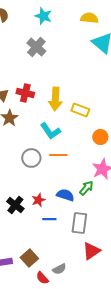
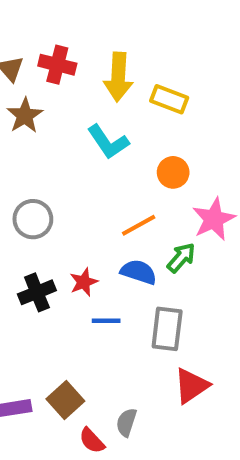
orange circle: (100, 137) -> (173, 172), moved
orange line: (58, 155) -> (139, 225), moved, turned -30
gray circle: (31, 158) -> (33, 219), moved
black cross: (15, 205) -> (37, 292), turned 30
gray semicircle: (59, 269) -> (126, 422), turned 136

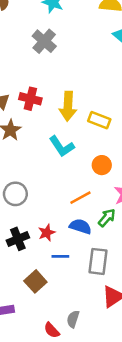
brown square: (65, 400) -> (35, 281), moved

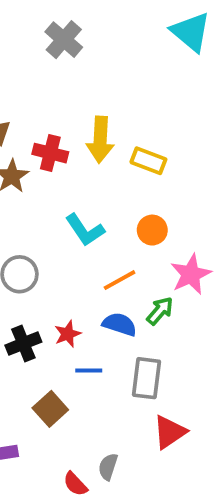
red cross: (30, 99) -> (50, 153), moved
cyan L-shape: (62, 146) -> (85, 230), moved

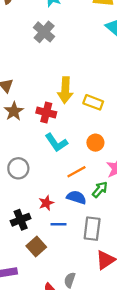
red cross: (50, 153) -> (46, 112), moved
black cross: (23, 344) -> (21, 220), moved

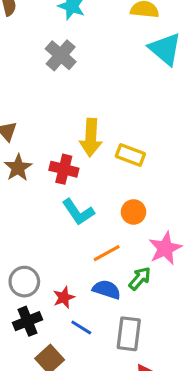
gray circle: (18, 168) -> (24, 282), moved
blue line: (59, 224) -> (81, 327), turned 32

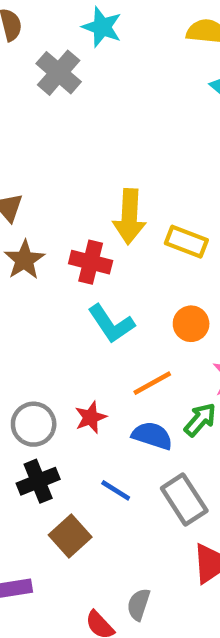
gray cross: (61, 55) -> (59, 73), moved
red star: (64, 297) -> (91, 417), moved
gray rectangle: (129, 334) -> (184, 499), turned -40

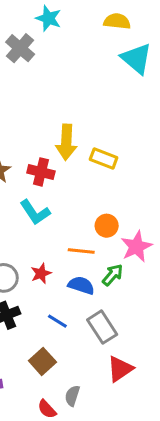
cyan L-shape: (111, 324) -> (35, 212), moved
orange circle: (191, 324) -> (107, 226), moved
orange line: (152, 383) -> (81, 251), turned 35
brown square: (70, 536) -> (42, 361), moved

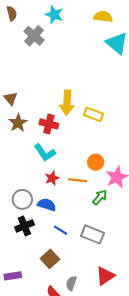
red star: (41, 273) -> (52, 178), moved
blue semicircle: (81, 285) -> (47, 205), moved
gray rectangle: (102, 327) -> (92, 234), turned -35
red triangle: (120, 369) -> (105, 276), moved

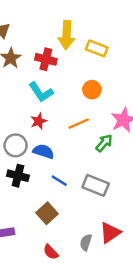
orange circle: (96, 162) -> (92, 90), moved
red star: (52, 178) -> (39, 121), moved
orange line: (78, 180) -> (79, 124), turned -30
black cross: (24, 226) -> (18, 176), turned 36
gray semicircle: (71, 283) -> (86, 242), moved

